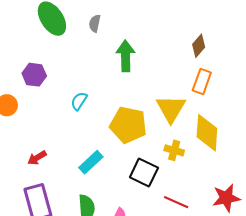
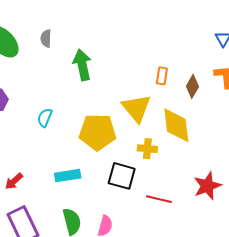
brown diamond: (199, 46) -> (192, 86), moved
orange rectangle: (202, 81) -> (162, 76), size x0.7
cyan rectangle: (91, 162) -> (68, 176), turned 45

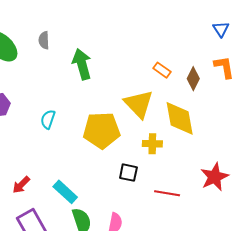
orange rectangle: (162, 76) -> (162, 70), turned -60
cyan rectangle: (68, 176) -> (65, 192), moved, turned 55
black square: (122, 176) -> (128, 173), size x0.7

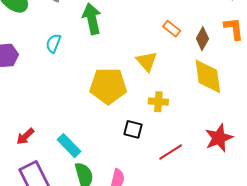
yellow triangle: (139, 104) -> (147, 61), size x0.7
yellow diamond: (180, 118) -> (208, 76), moved
cyan semicircle: (48, 119) -> (53, 43), moved
red line: (167, 193) -> (171, 152), turned -45

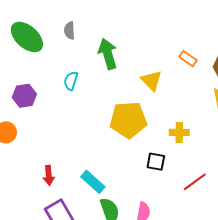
yellow triangle: (147, 61) -> (151, 81), moved
red arrow: (25, 136) -> (49, 175), turned -48

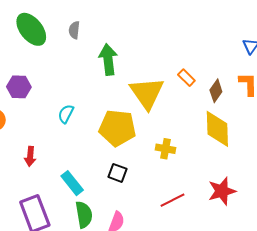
cyan semicircle: (71, 81) -> (66, 114), moved
yellow triangle: (151, 81) -> (147, 93), size x1.6
black square: (156, 162) -> (118, 173), moved
red arrow: (49, 175) -> (30, 156), moved

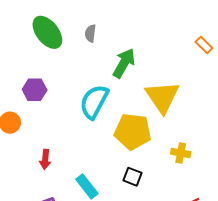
green arrow: (108, 59) -> (124, 63), turned 36
orange rectangle: (186, 78) -> (204, 45), moved
cyan semicircle: (66, 114) -> (94, 102), moved, size x1.8

